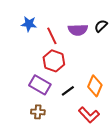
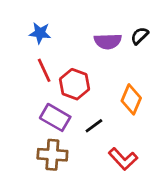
red line: (52, 36) -> (44, 70), moved
orange diamond: (95, 86) -> (131, 99), moved
brown cross: (38, 112) -> (52, 155), size x1.5

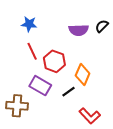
orange diamond: (131, 99) -> (83, 74), moved
brown cross: (52, 155) -> (17, 106), moved

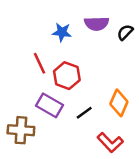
blue star: (29, 24) -> (62, 32), moved
purple semicircle: (79, 30) -> (97, 24), moved
orange diamond: (83, 74) -> (119, 103), moved

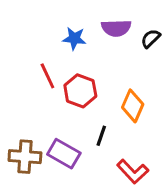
orange diamond: (119, 103) -> (133, 106), moved
purple rectangle: (50, 105) -> (64, 154), moved
black line: (84, 113) -> (101, 136), turned -35

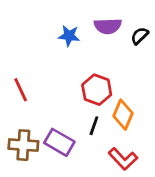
red line: (47, 76) -> (21, 90), moved
red hexagon: (80, 91) -> (97, 90), moved
orange diamond: (133, 106) -> (123, 115), moved

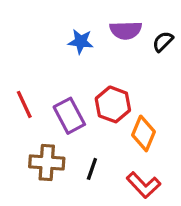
black line: (94, 126) -> (92, 169), moved
purple rectangle: (59, 142) -> (69, 116), moved, turned 32
brown cross: (23, 145) -> (47, 162), moved

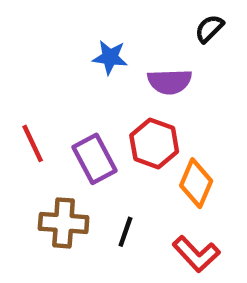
purple semicircle: (126, 30) -> (170, 82), moved
black semicircle: (163, 42) -> (209, 29), moved

